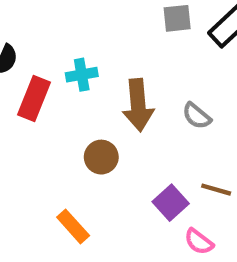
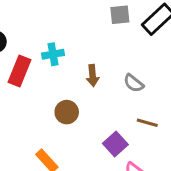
brown arrow: (138, 105) -> (93, 76), size x0.6
brown line: (216, 190) -> (147, 123), moved

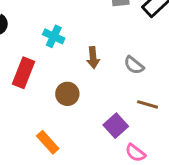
cyan cross: (53, 54) -> (54, 36), turned 35
red rectangle: (20, 71) -> (23, 73), moved

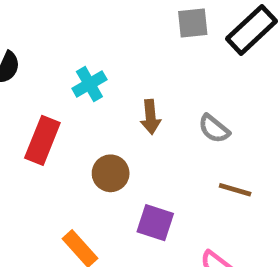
cyan cross: (54, 36) -> (89, 84), turned 35
purple square: (116, 126) -> (155, 223), moved, turned -30

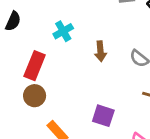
brown circle: (111, 173) -> (35, 96), moved

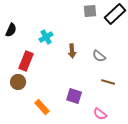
brown circle: (35, 96) -> (18, 82), moved

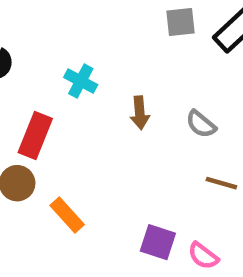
cyan cross: (46, 37) -> (81, 81), turned -32
purple square: (74, 96) -> (158, 242), moved
orange rectangle: (42, 107) -> (67, 215), moved

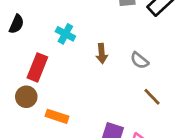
brown line: (221, 183) -> (152, 97), turned 30
orange rectangle: (67, 215) -> (57, 116), turned -30

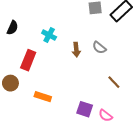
gray semicircle: (139, 60) -> (99, 48), moved
brown circle: (26, 97) -> (10, 83), moved

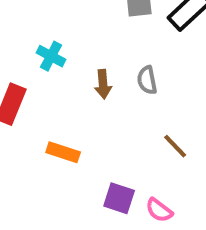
gray semicircle: (99, 48) -> (147, 80), turned 40
orange rectangle: (43, 97) -> (63, 152), moved

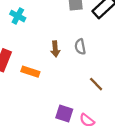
cyan cross: (51, 56) -> (18, 16), moved
orange rectangle: (63, 152) -> (30, 72), moved

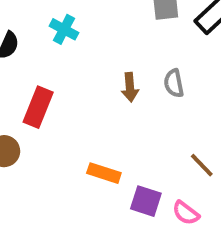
orange rectangle: (30, 72) -> (104, 173), moved
brown line: (96, 84) -> (202, 165), moved

